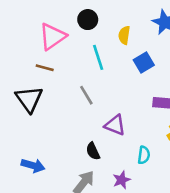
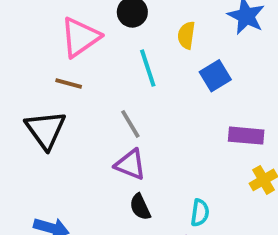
purple triangle: (115, 125) -> (130, 164), moved
cyan semicircle: (144, 155) -> (200, 213), moved

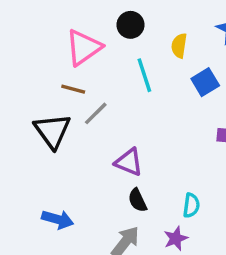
gray line: (130, 124) -> (96, 113), moved, turned 76

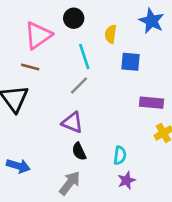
blue square: (205, 82) -> (130, 62), turned 36
gray line: (96, 113) -> (79, 85), moved
purple star: (176, 238) -> (126, 180), moved

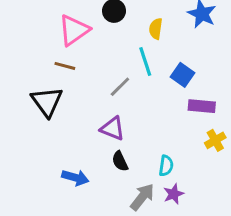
cyan line: (84, 56) -> (145, 61), moved
blue square: (130, 62) -> (182, 75), moved, turned 30
blue arrow: (18, 166) -> (75, 178), moved
gray arrow: (70, 183) -> (142, 197), moved

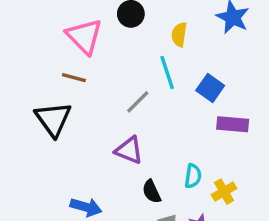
pink triangle: (74, 30) -> (84, 36), turned -40
yellow cross: (215, 140) -> (224, 192), moved
black semicircle: (120, 161) -> (152, 192), moved
cyan semicircle: (166, 166) -> (193, 176), moved

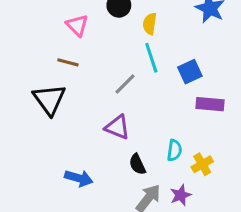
yellow semicircle: (179, 35) -> (150, 24), moved
pink triangle: (84, 36) -> (77, 25), size x0.7
blue square: (210, 88) -> (190, 72), turned 30

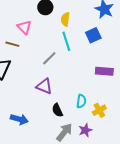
pink triangle: (77, 25) -> (24, 27), moved
blue square: (190, 72) -> (93, 35), moved

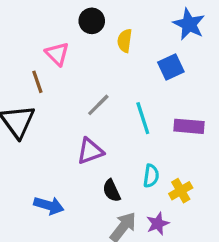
cyan line: (66, 41) -> (143, 118), moved
brown line: (12, 44) -> (37, 82), turned 56
purple triangle: (44, 86) -> (90, 151), turned -42

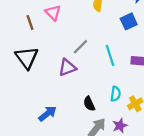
brown line: (37, 82) -> (30, 23), moved
purple triangle: (90, 151) -> (67, 68), moved
blue arrow: (49, 205) -> (48, 114), turned -54

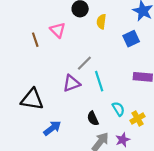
cyan line: (110, 55) -> (99, 81), moved
black triangle: (27, 58) -> (32, 99), moved, turned -45
cyan semicircle: (116, 94) -> (118, 109), turned -40

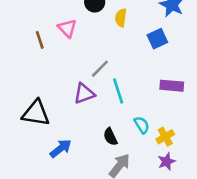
purple star: (123, 140) -> (167, 162), moved

